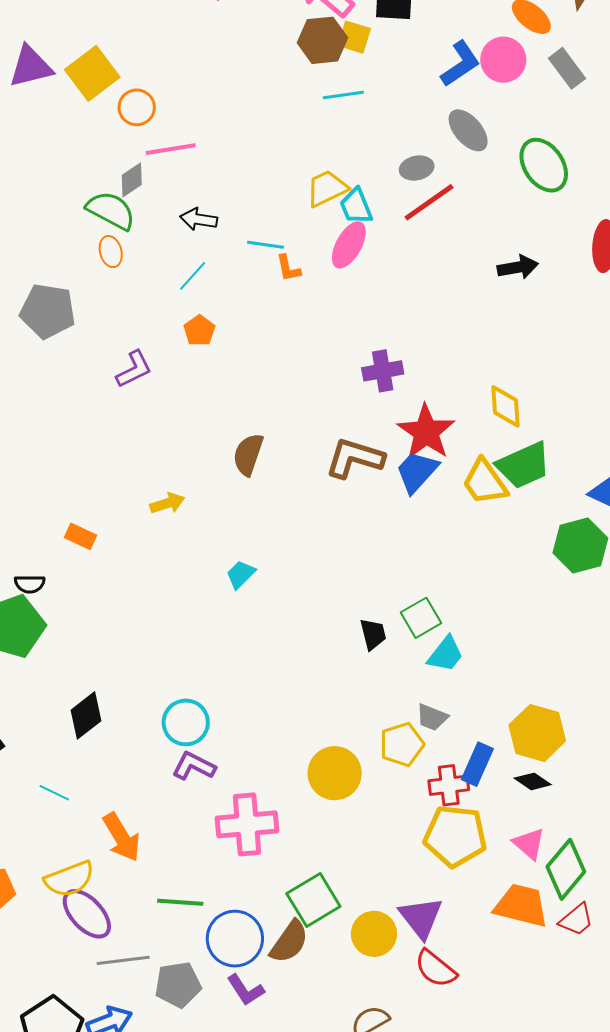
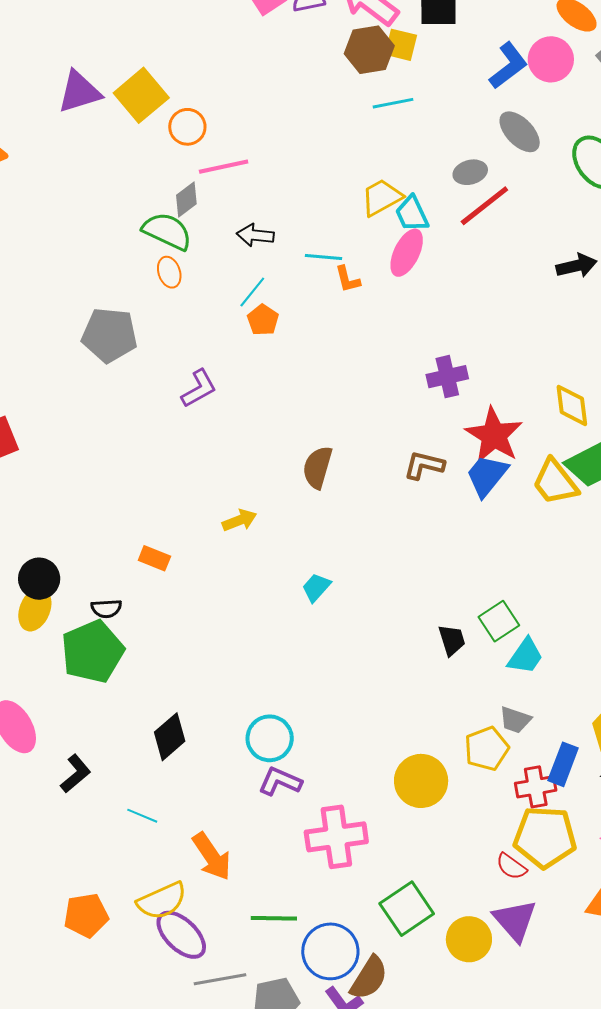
orange pentagon: (199, 331) -> (263, 320), moved
brown L-shape: (355, 458) -> (424, 465), size x0.7
brown semicircle: (289, 942) -> (369, 978), moved
red semicircle: (436, 969) -> (511, 866), moved, size x0.7

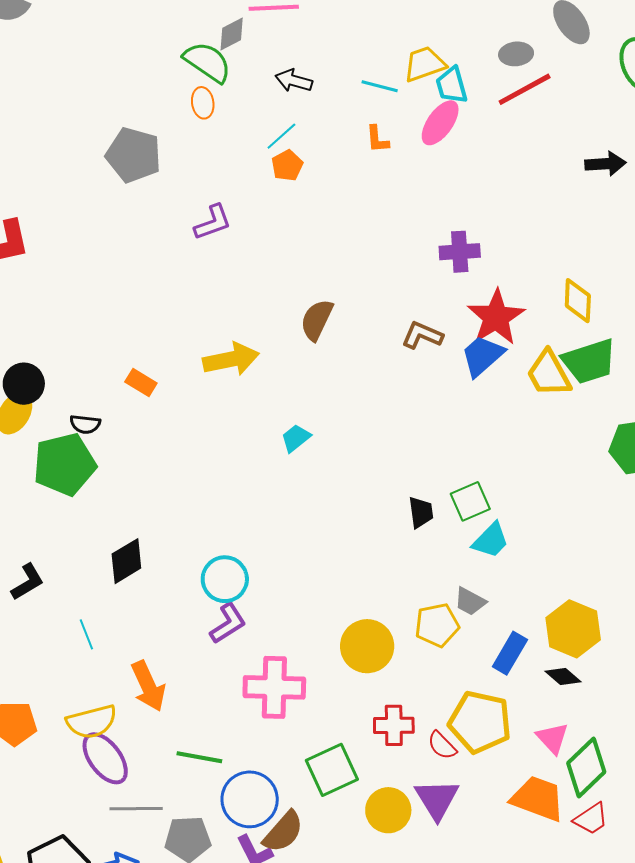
cyan line: (324, 257) -> (380, 86), moved
yellow arrow: (239, 520) -> (231, 359), size x1.6
purple L-shape: (280, 781) -> (228, 623), turned 114
red cross: (536, 787) -> (394, 725), moved
cyan line: (142, 816) -> (86, 634), turned 36

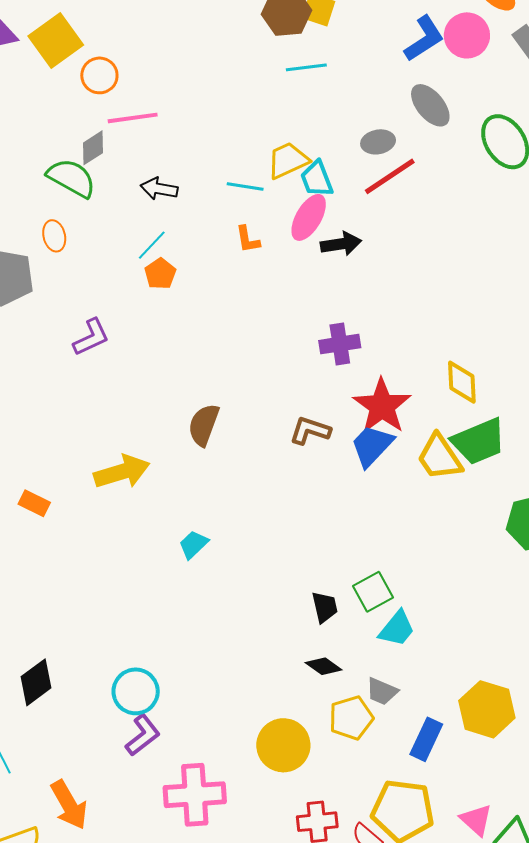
orange ellipse: (203, 103) -> (54, 236), moved
black arrow: (606, 164) -> (341, 244), moved
black diamond: (563, 676) -> (324, 666), moved

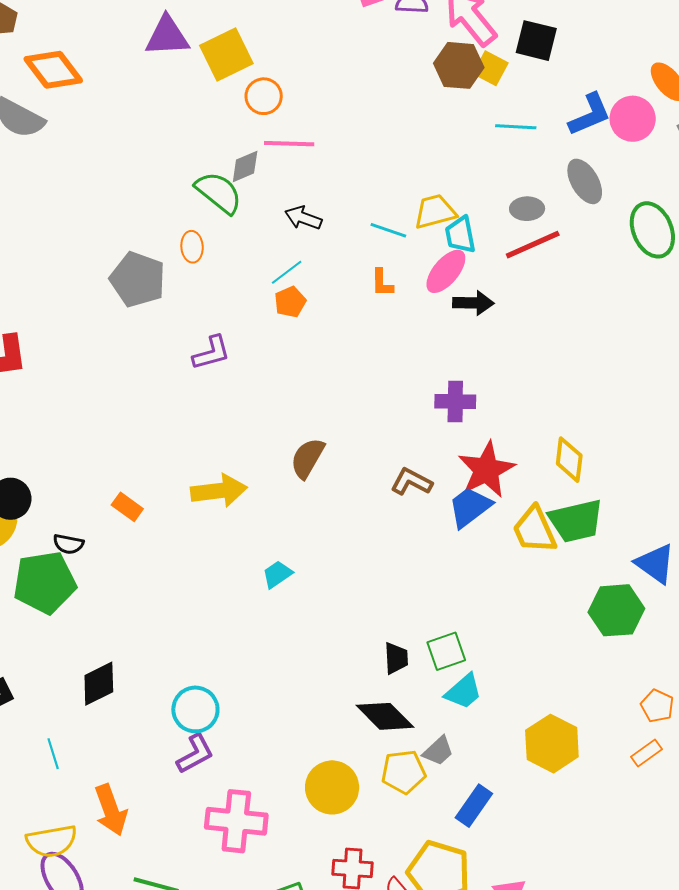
cyan line: (306, 67) -> (516, 127), moved
black diamond: (324, 666) -> (385, 716), size x1.6
gray trapezoid: (382, 691) -> (438, 751), turned -76
yellow hexagon: (487, 709) -> (552, 744), moved

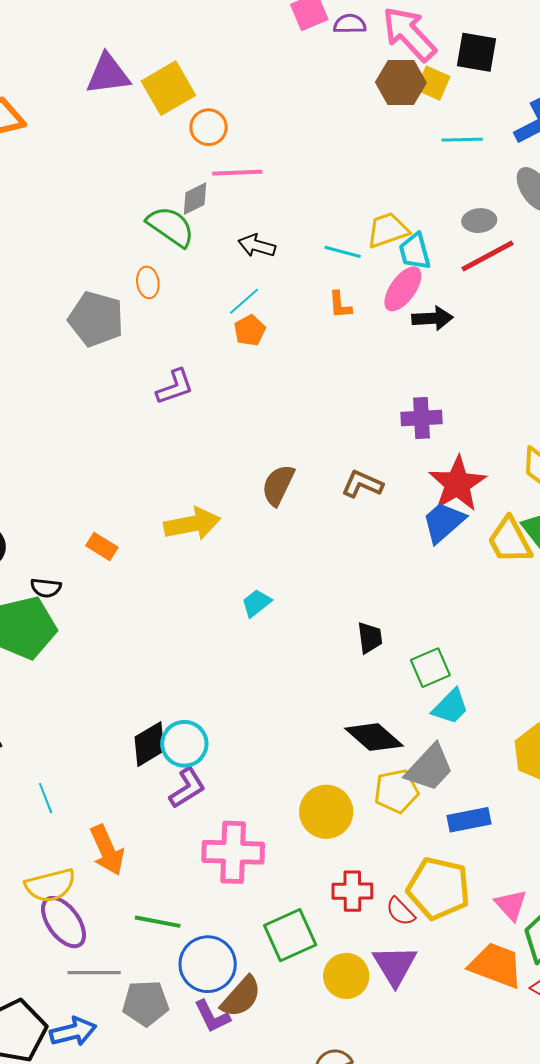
brown L-shape: (411, 482) -> (362, 484), moved
black trapezoid: (396, 658) -> (370, 638), moved
black diamond: (99, 684) -> (149, 744), moved
gray trapezoid: (438, 751) -> (429, 768), size x1.6
blue rectangle: (474, 806) -> (469, 820), turned 48

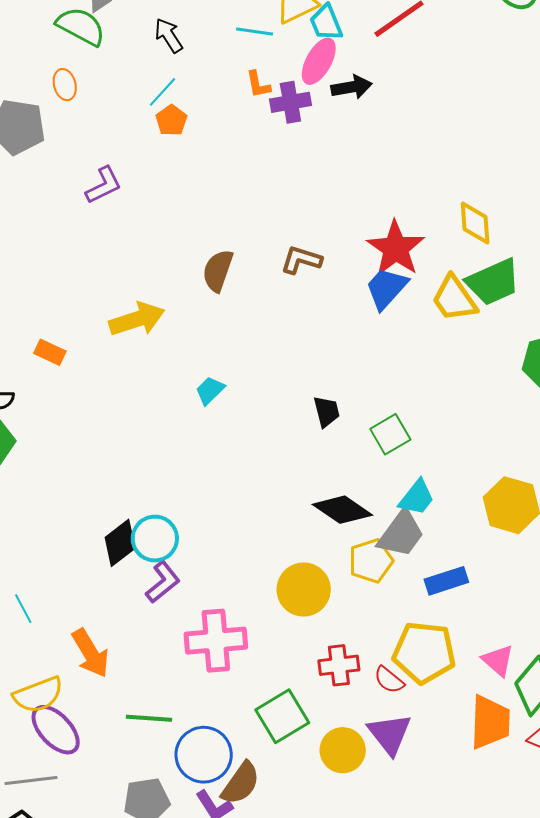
black arrow: (257, 246) -> (169, 35), turned 48
purple cross: (422, 418) -> (290, 102), moved
cyan trapezoid: (450, 707) -> (417, 498), moved
orange trapezoid: (496, 965) -> (490, 722), turned 78
gray line: (94, 973) -> (31, 780), moved

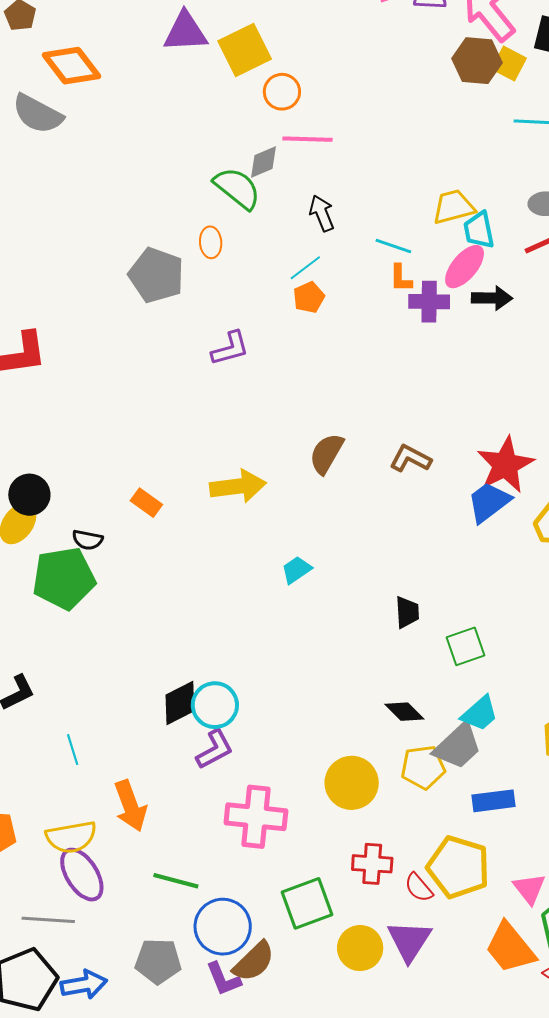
cyan line: (255, 32) -> (393, 246), moved
black diamond: (342, 510) -> (404, 712), size x0.7
orange trapezoid: (490, 722) -> (510, 948), turned 128

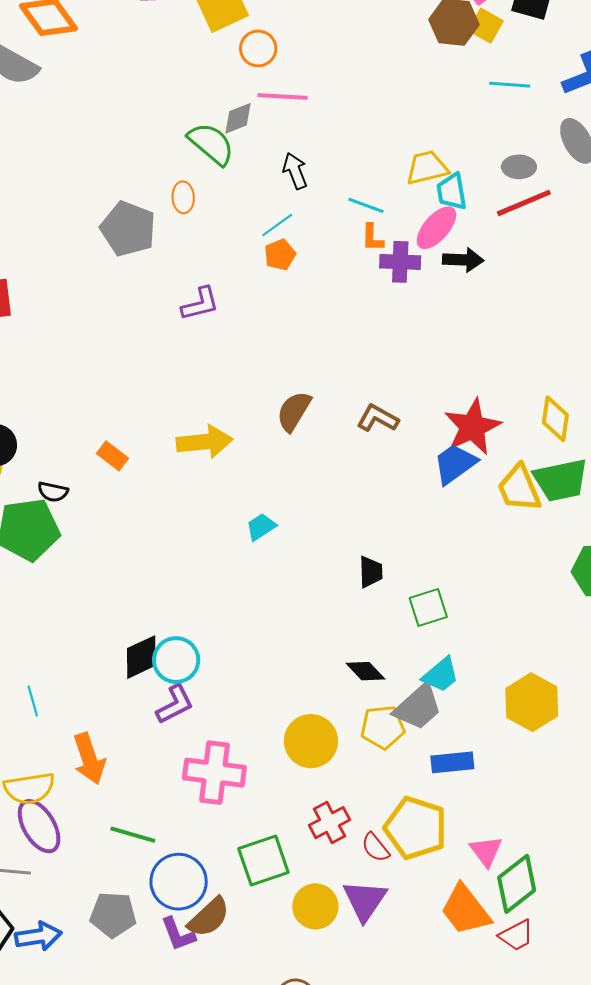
red cross: (372, 864) -> (330, 823), turned -33

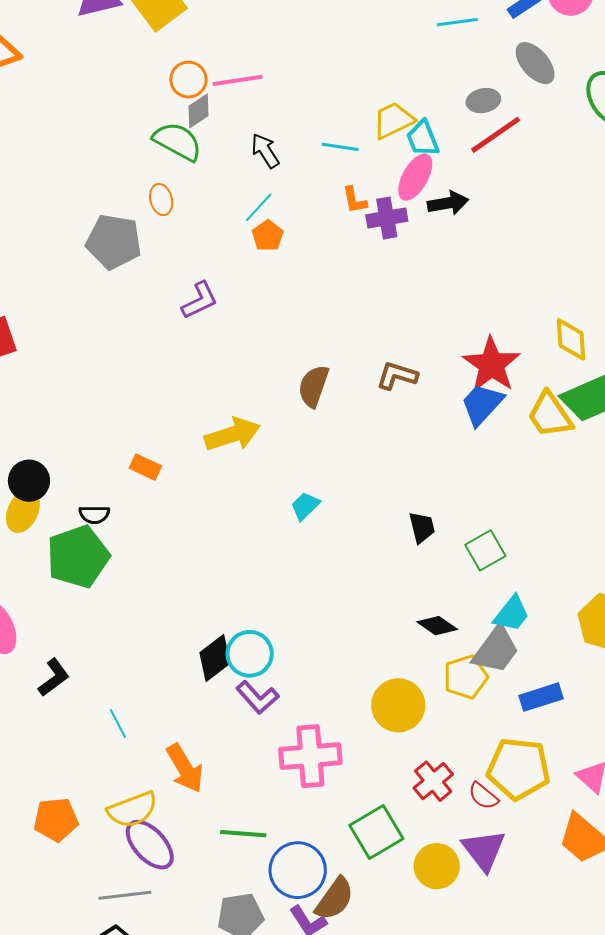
orange circle: (258, 48) -> (188, 80), moved
cyan line: (366, 205) -> (340, 147), moved
purple L-shape: (175, 704) -> (257, 697), turned 87

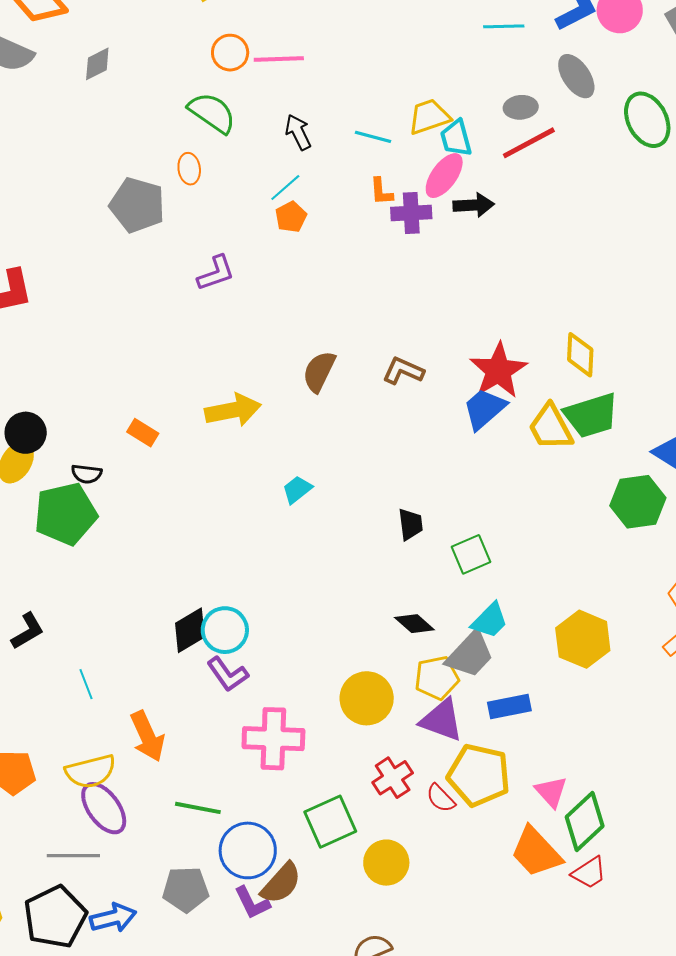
gray diamond: (198, 111) -> (97, 64), moved
purple triangle: (484, 850) -> (442, 720), moved, turned -39

